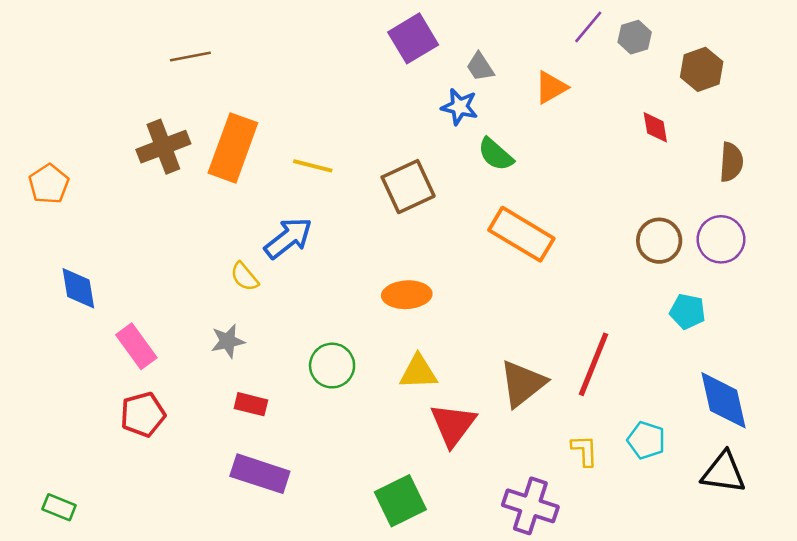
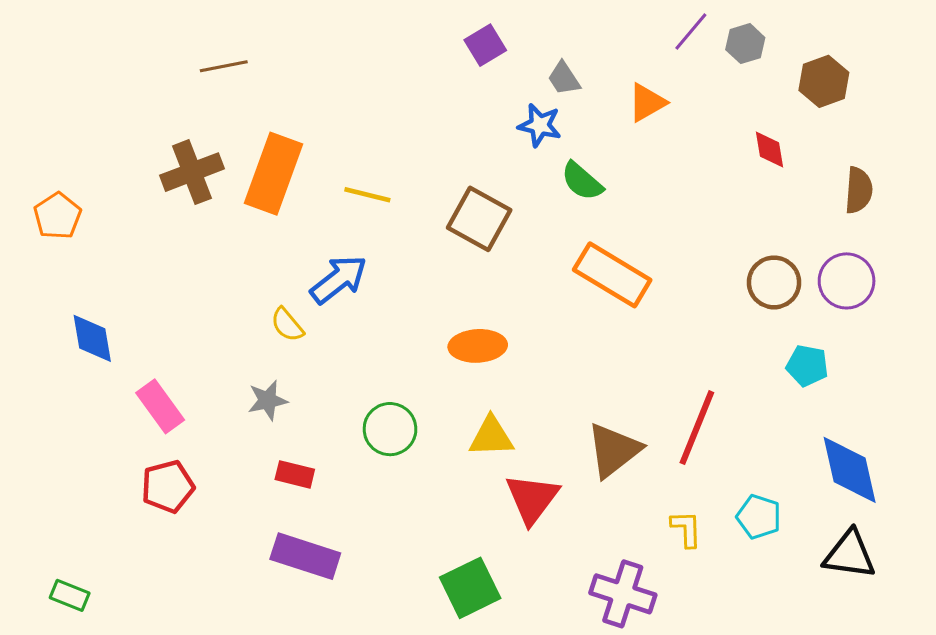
purple square: (413, 38) -> (485, 45), size x0.7
brown square: (408, 187) -> (479, 219), turned -36

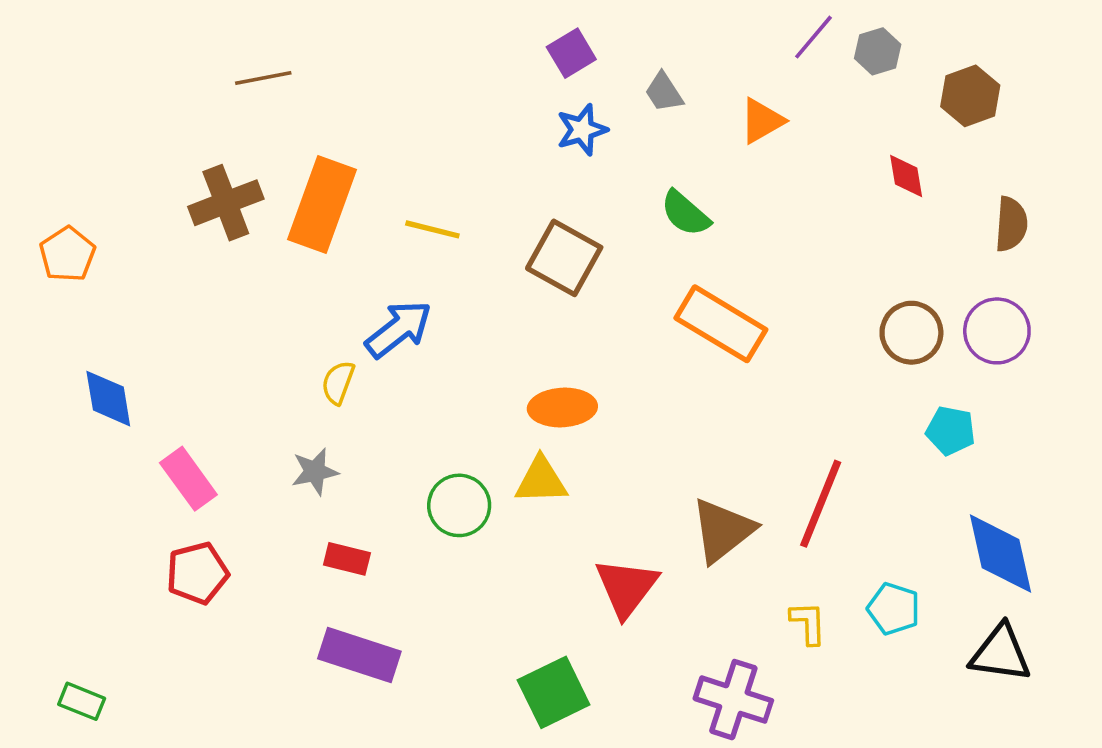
blue star: (540, 125) -> (582, 130), moved, turned -30
yellow semicircle: (287, 325) -> (338, 383), turned 60
yellow triangle: (491, 437) -> (541, 481), moved

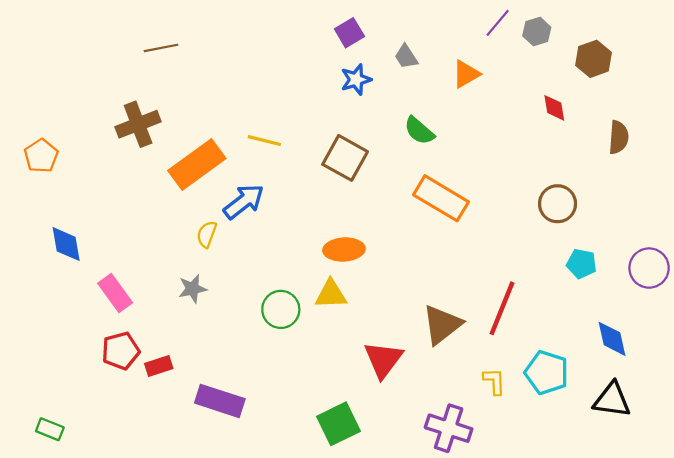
orange rectangle: (322, 204) -> (197, 165), moved, turned 34
purple circle: (997, 331) -> (649, 268), moved
blue diamond: (1000, 554) -> (612, 339), size x0.7
red rectangle: (347, 559) -> (159, 366), moved, turned -32
cyan pentagon: (894, 609) -> (547, 373), size x1.4

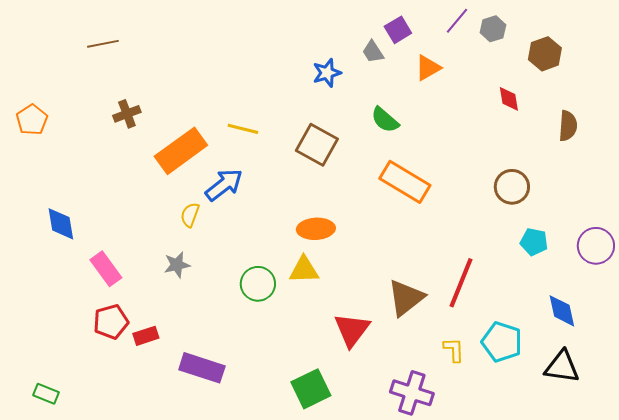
purple square: (349, 33) -> (398, 30), moved
brown line: (161, 48) -> (103, 44), moved
brown cross: (138, 124) -> (127, 114), size x0.7
orange pentagon: (41, 156) -> (32, 120), moved

